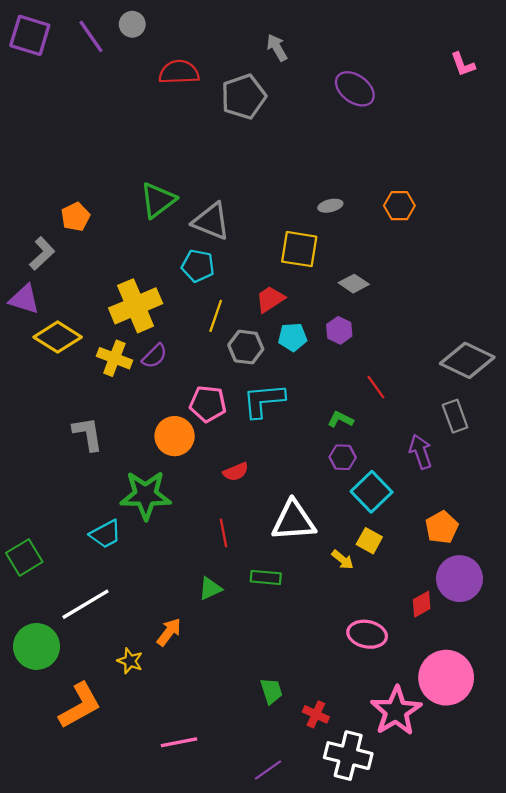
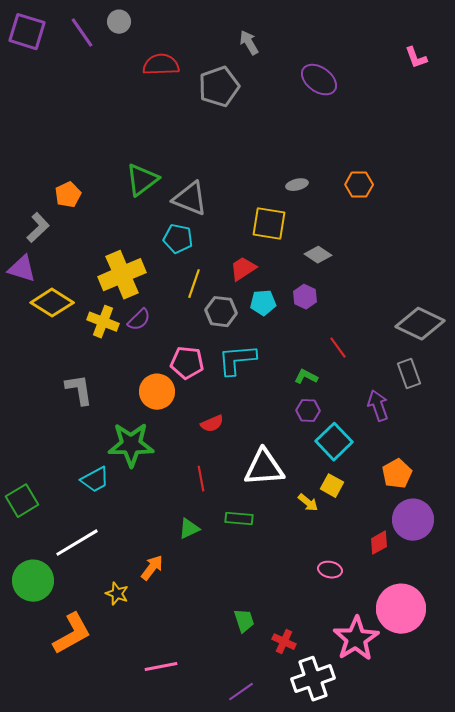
pink ellipse: (367, 634) -> (330, 570), size x0.7
white cross: (348, 756) -> (313, 679), turned -33

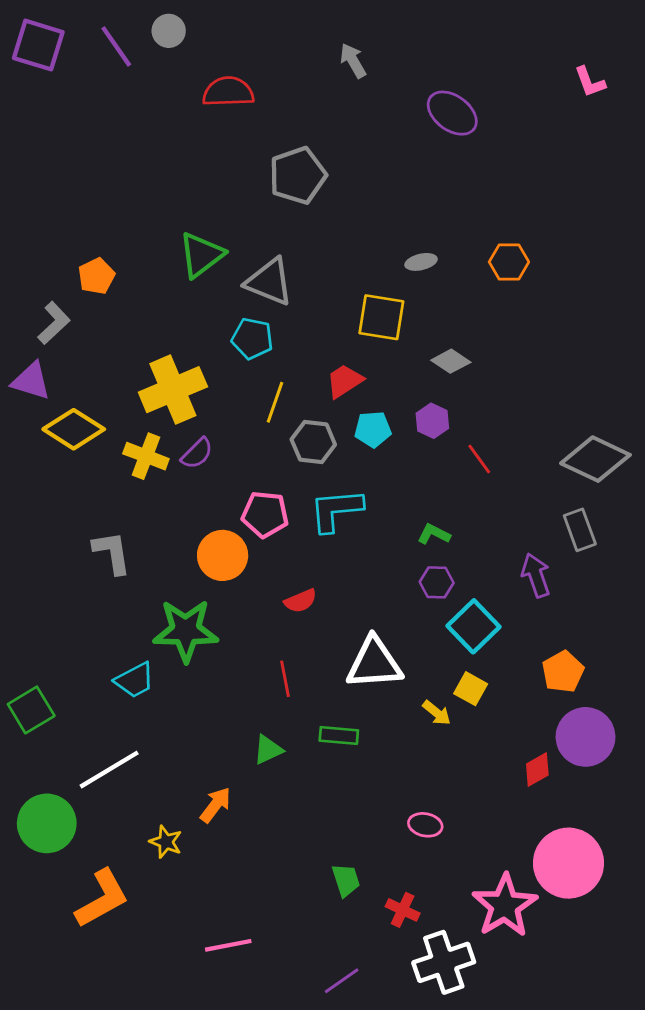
gray pentagon: (219, 87) -> (298, 175), moved
red line: (338, 348) -> (479, 459), moved
pink ellipse: (330, 570) -> (425, 825), moved

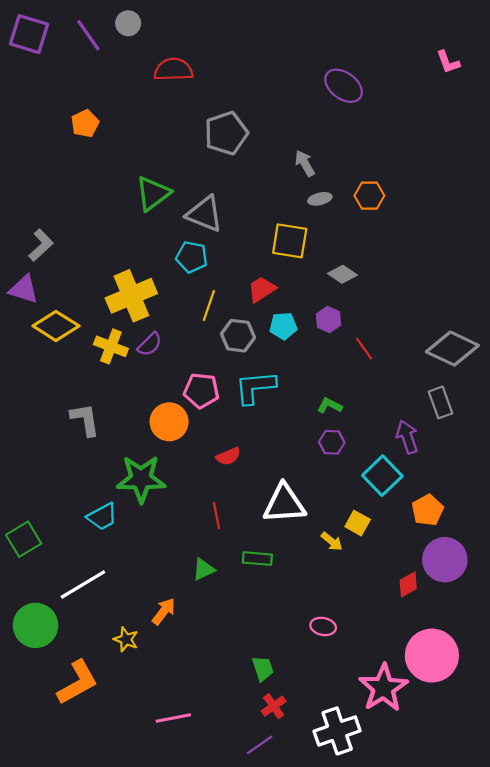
gray arrow: (353, 61) -> (305, 163), moved
orange hexagon: (509, 262) -> (369, 196), moved
orange pentagon: (96, 276) -> (85, 123), moved
cyan square: (473, 626) -> (382, 476), moved
red cross: (403, 910) -> (274, 706), moved, turned 30

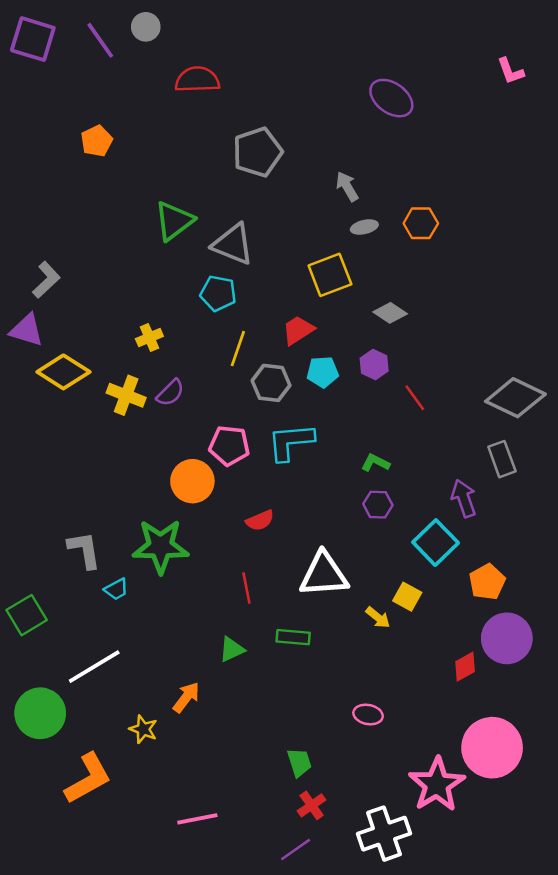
yellow square: (290, 241) -> (330, 275), turned -30
yellow cross: (131, 296) -> (149, 338), size x0.5
gray L-shape: (85, 420) -> (84, 550), moved
cyan trapezoid: (102, 517) -> (116, 589), size x0.7

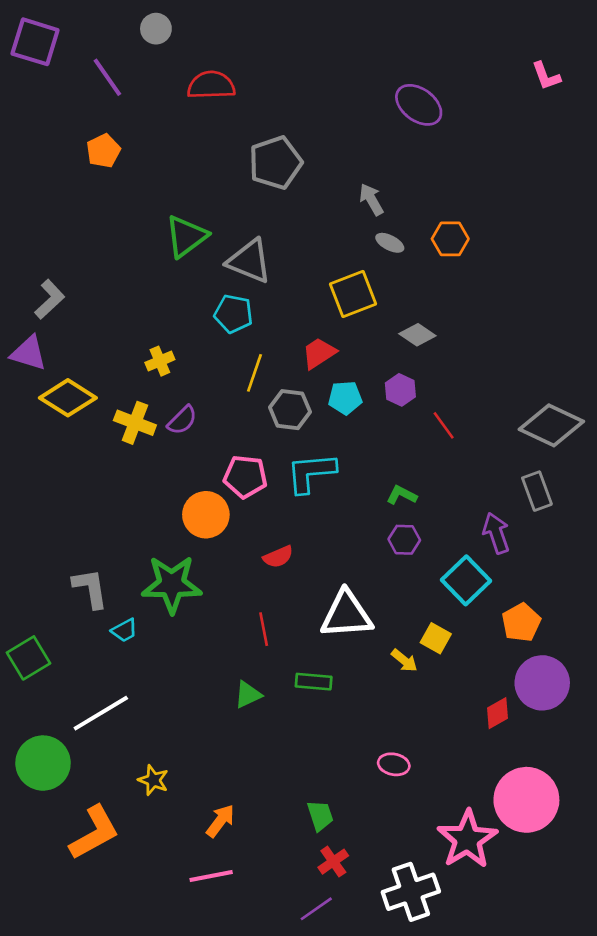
purple line: (100, 40) -> (107, 77), moved
gray ellipse: (364, 227) -> (390, 243), turned 40
orange arrow: (186, 697) -> (220, 821), moved

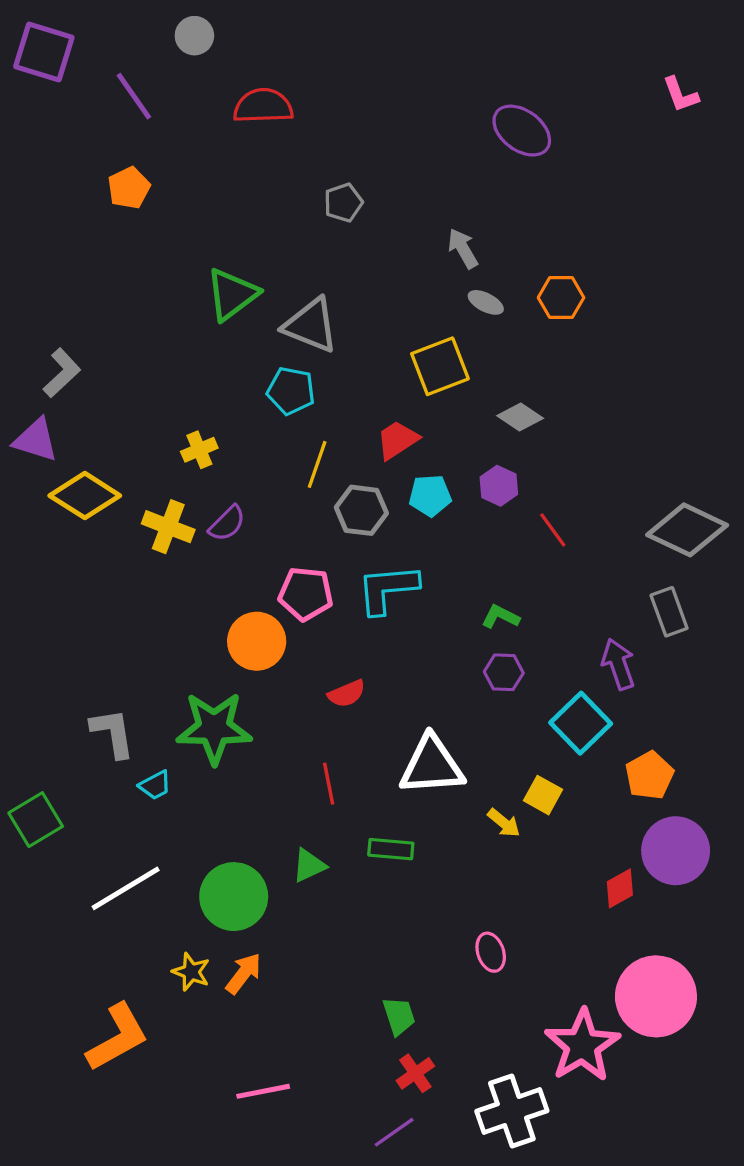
gray pentagon: (276, 163) -> (343, 203), size x0.6
green circle: (43, 763) -> (234, 897), moved
pink ellipse: (394, 764) -> (491, 952), turned 60
orange arrow: (220, 821) -> (244, 973), moved

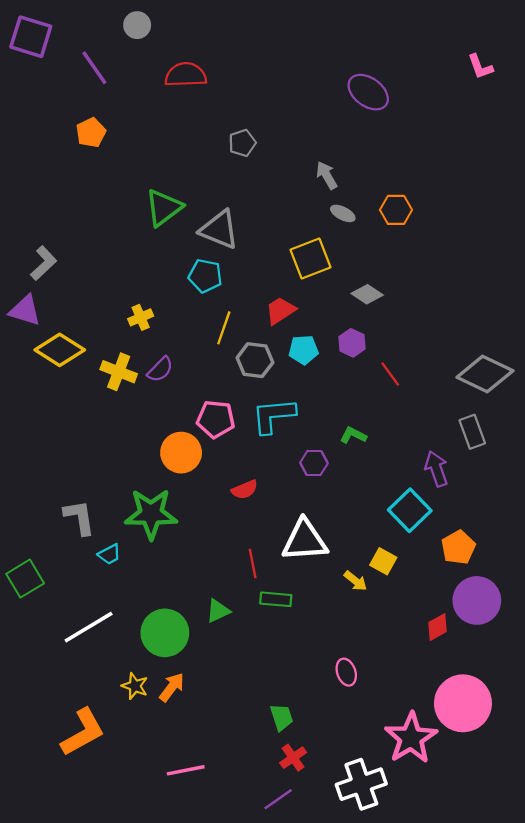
purple hexagon: (504, 672) -> (314, 463), moved
red line: (329, 784) -> (253, 564), moved

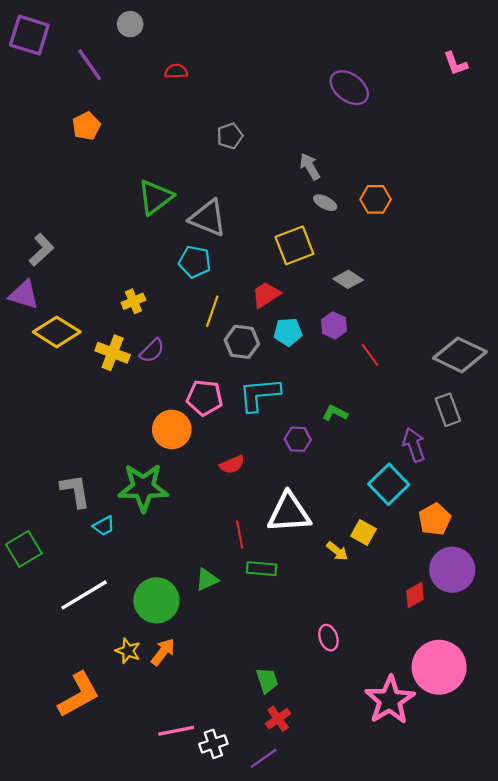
red semicircle: (186, 75) -> (176, 71), size x0.6
white cross: (361, 784) -> (213, 744), moved, size x0.6

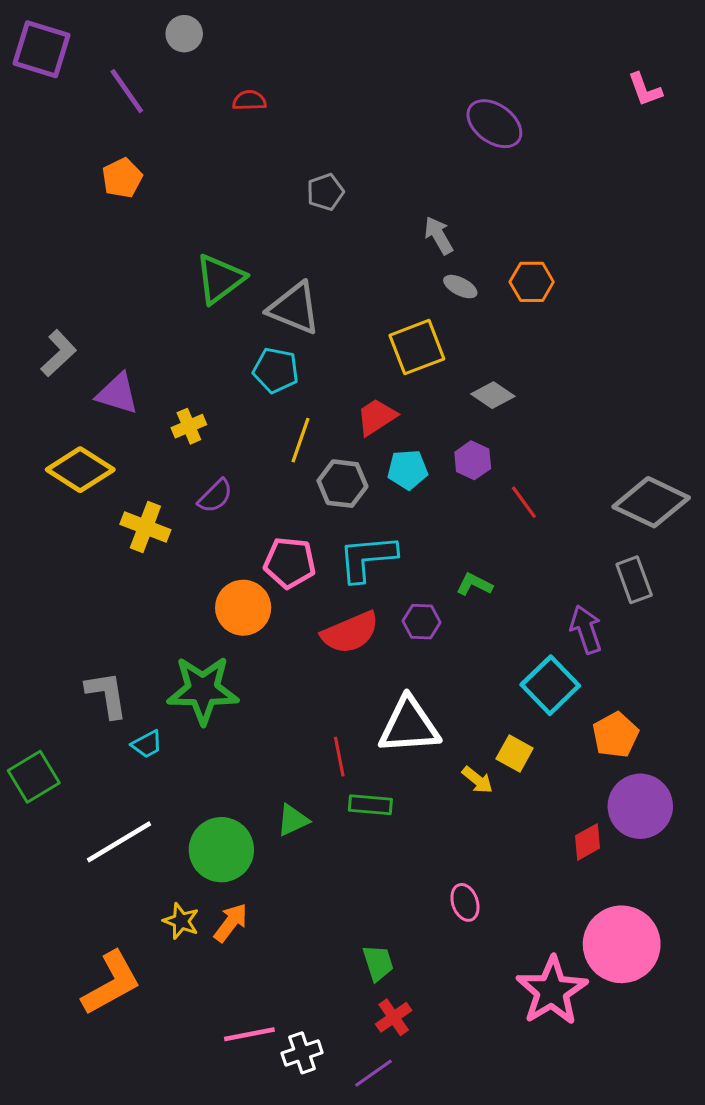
purple triangle: (24, 295) -> (117, 394), moved
yellow cross: (113, 353) -> (145, 527), moved
red semicircle: (232, 465) -> (350, 633), moved, size x1.6

